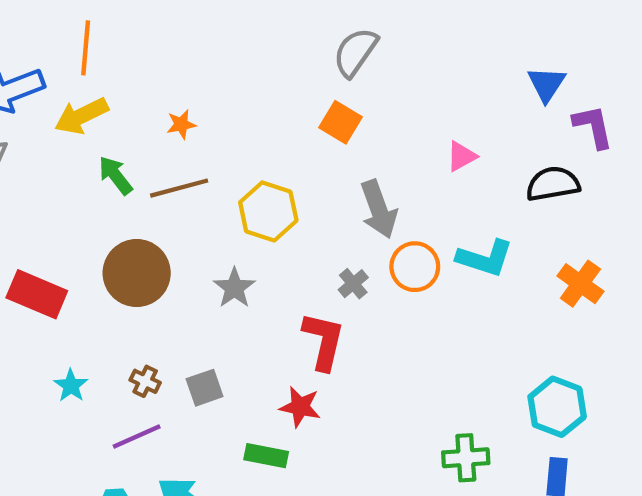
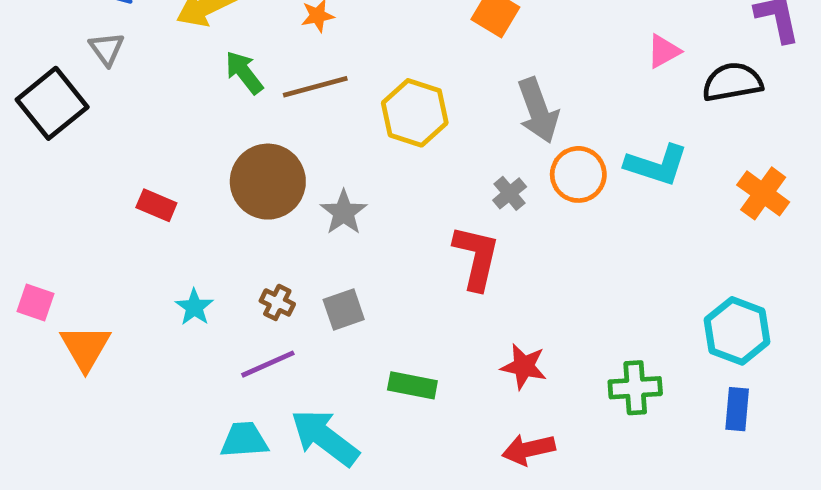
pink triangle: (462, 156) -> (664, 51), moved
gray star: (234, 288) -> (344, 212), moved
red rectangle: (37, 294) -> (156, 205), size x0.6
red star: (300, 407) -> (524, 366), moved

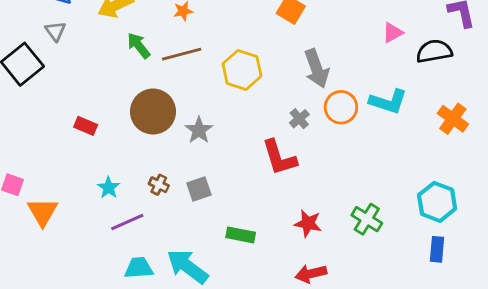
red L-shape: (476, 257) -> (279, 157), turned 150
purple line: (268, 364) -> (127, 222), moved
green cross: (635, 388) -> (367, 219), moved, turned 36

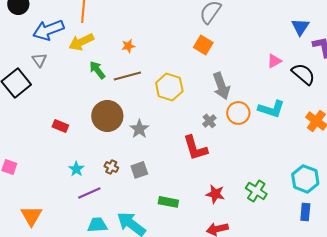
black semicircle: (434, 51) -> (303, 74), turned 50
orange triangle: (43, 212) -> (31, 216), moved

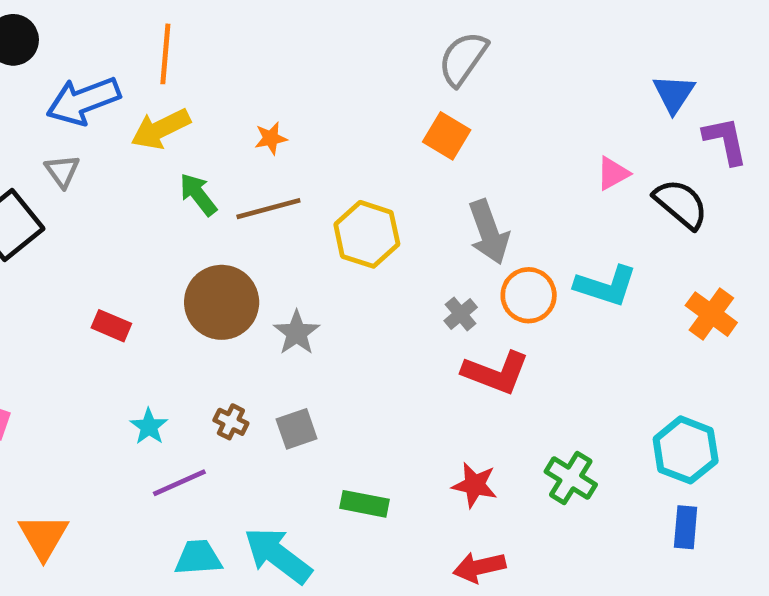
red L-shape: (195, 148) -> (496, 373), moved, turned -52

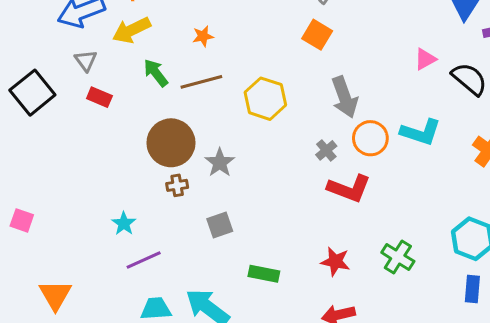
gray triangle: (62, 171) -> (86, 61), moved
red rectangle: (111, 326) -> (99, 97), moved
brown cross: (231, 422) -> (177, 185), moved, turned -35

